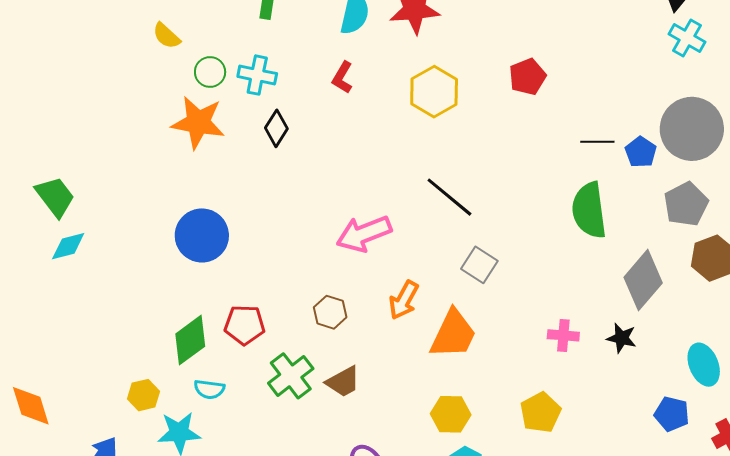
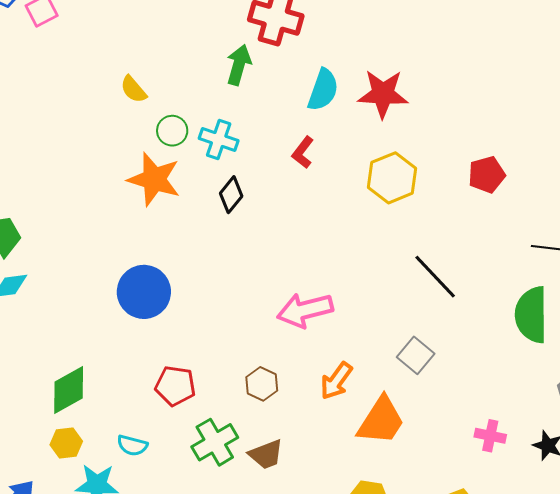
black line: (449, 197) -> (435, 277), moved
green diamond: (190, 340) -> (69, 390), moved

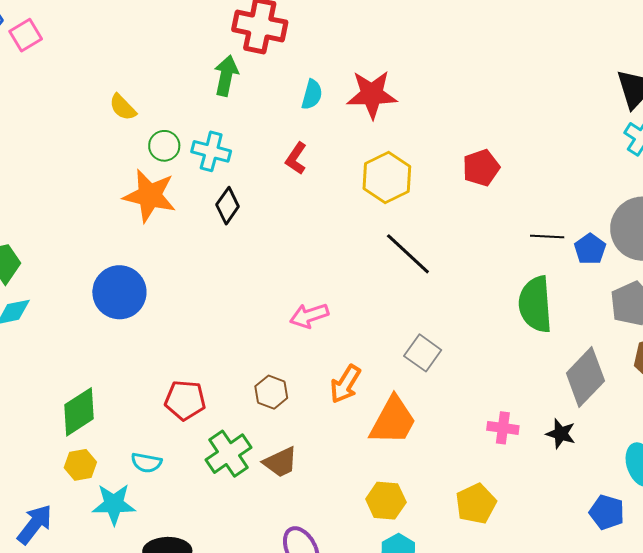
cyan semicircle: (323, 90) -> (312, 95), size x0.7
black line: (435, 277) -> (408, 254), moved
blue circle: (144, 292) -> (119, 292), moved
pink arrow: (305, 310) -> (309, 316), size x0.7

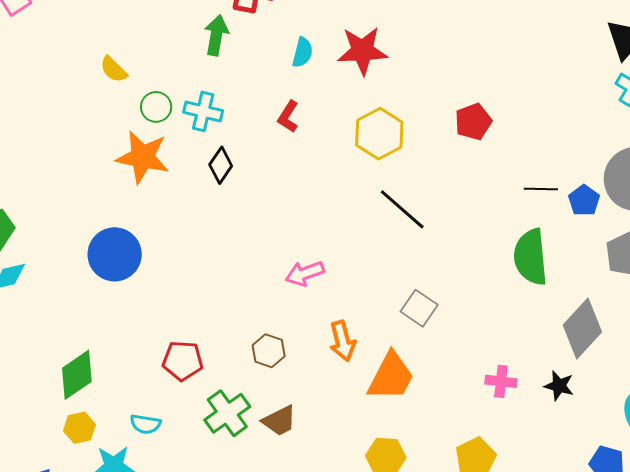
orange arrow: (345, 384) -> (343, 341), turned -45

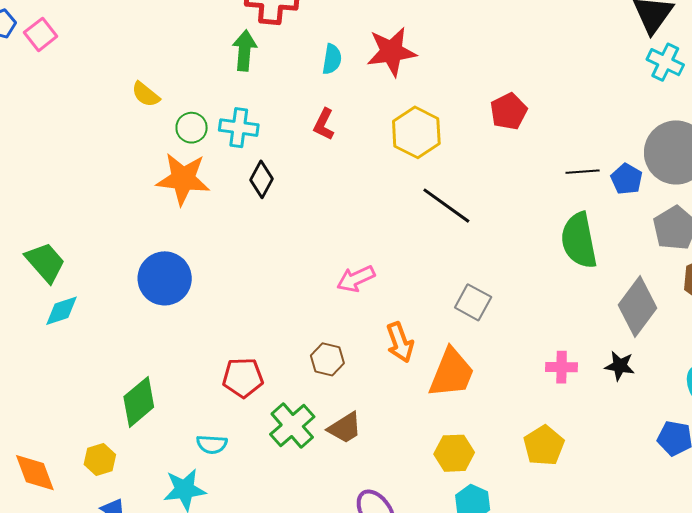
yellow hexagon: (79, 428) -> (100, 460), moved

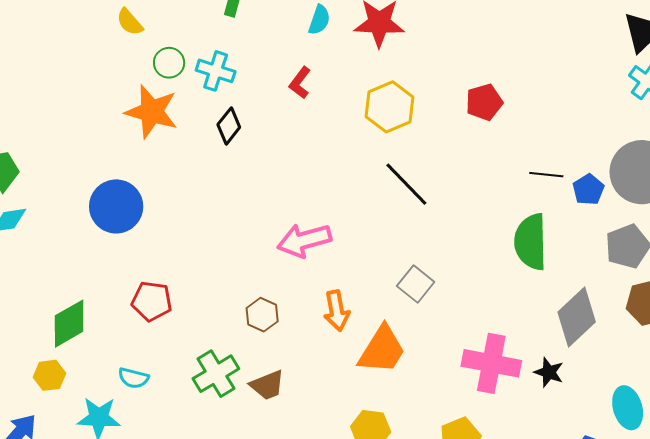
pink arrow: (356, 279) -> (304, 240), size x1.4
pink cross: (562, 367) -> (491, 363), size x1.8
red pentagon: (243, 378) -> (152, 301), moved
yellow hexagon: (100, 460) -> (49, 375), moved

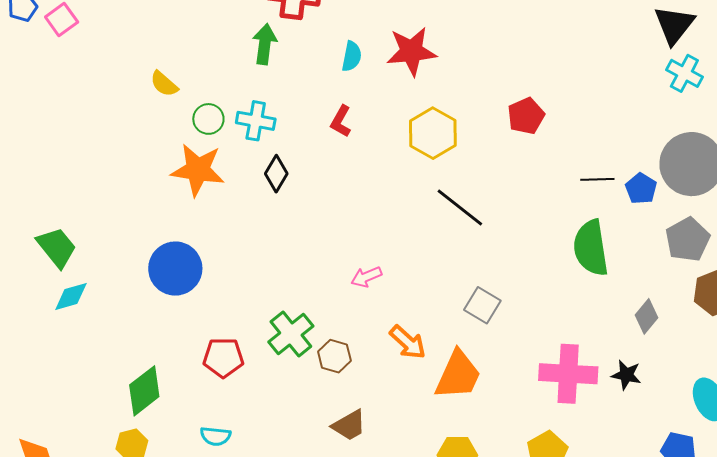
pink arrow: (304, 240) -> (366, 277), size x0.6
orange arrow: (337, 311) -> (408, 342), turned -30
gray diamond: (577, 317) -> (647, 316), size x0.6
green cross: (216, 374) -> (291, 334), moved

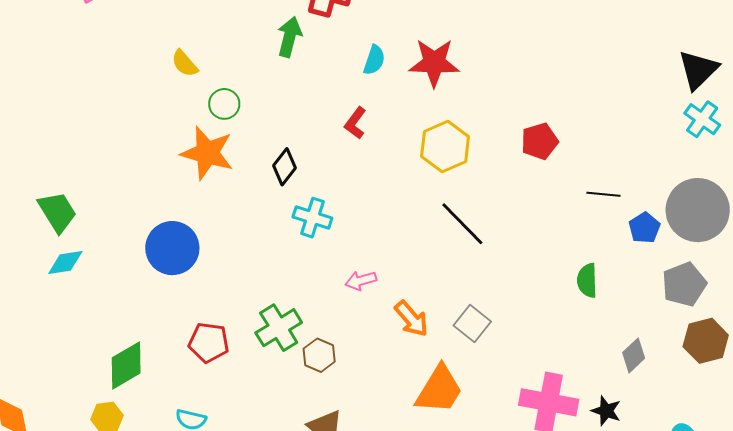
cyan cross: (256, 121) -> (312, 218), moved
black line: (597, 179) -> (603, 194), moved
green semicircle: (591, 248) -> (587, 280), size x0.6
orange arrow: (408, 342) -> (411, 319), moved

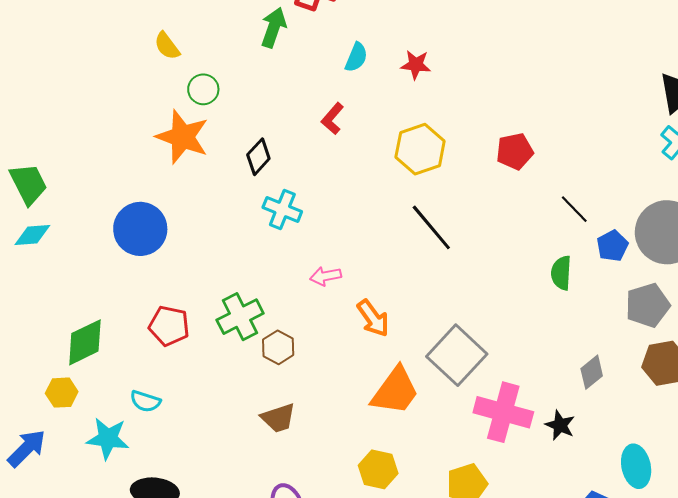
red star: (434, 63) -> (416, 65), size x0.6
black line: (603, 194) -> (574, 209), turned 36
green semicircle: (587, 280) -> (561, 273), moved
gray square: (472, 324) -> (457, 355), moved, size x1.6

